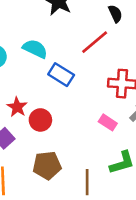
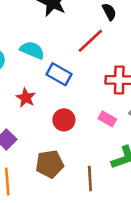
red star: (17, 107) -> (26, 98), moved
red circle: (40, 120) -> (64, 120), moved

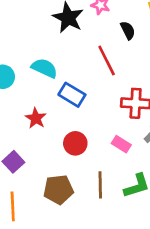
red line: (90, 41) -> (107, 60), turned -76
brown line: (90, 178) -> (100, 185), moved

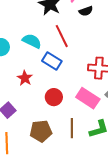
black semicircle: (128, 30) -> (86, 11), moved, turned 96
red line: (107, 60) -> (62, 36), moved
pink rectangle: (121, 144) -> (88, 98), size x1.6

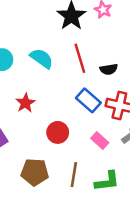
black semicircle: (86, 11) -> (109, 69), moved
blue rectangle: (52, 61) -> (88, 100), moved
pink rectangle: (88, 98) -> (100, 141), size x0.6

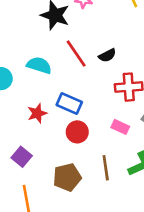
blue rectangle: (88, 100) -> (69, 103), moved
red star: (25, 103) -> (37, 113), turned 30

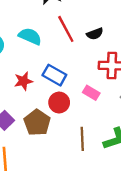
pink rectangle: (120, 127) -> (91, 93), moved
brown pentagon: (67, 177) -> (37, 123), moved, turned -30

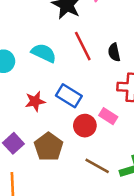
black semicircle: (95, 34) -> (114, 52), turned 98
red circle: (59, 103) -> (85, 126), moved
brown line: (82, 139) -> (97, 166), turned -60

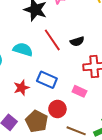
black semicircle: (114, 52) -> (77, 41), turned -88
red circle: (85, 126) -> (57, 109), moved

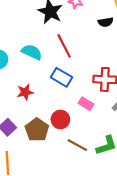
black semicircle: (77, 41) -> (106, 22), moved
blue rectangle: (47, 80) -> (62, 77), moved

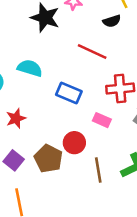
red line: (64, 46) -> (92, 52), moved, turned -30
red star: (25, 92) -> (16, 118), moved
brown line: (77, 145) -> (98, 170), turned 60

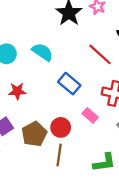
brown line: (98, 170) -> (59, 155), moved

